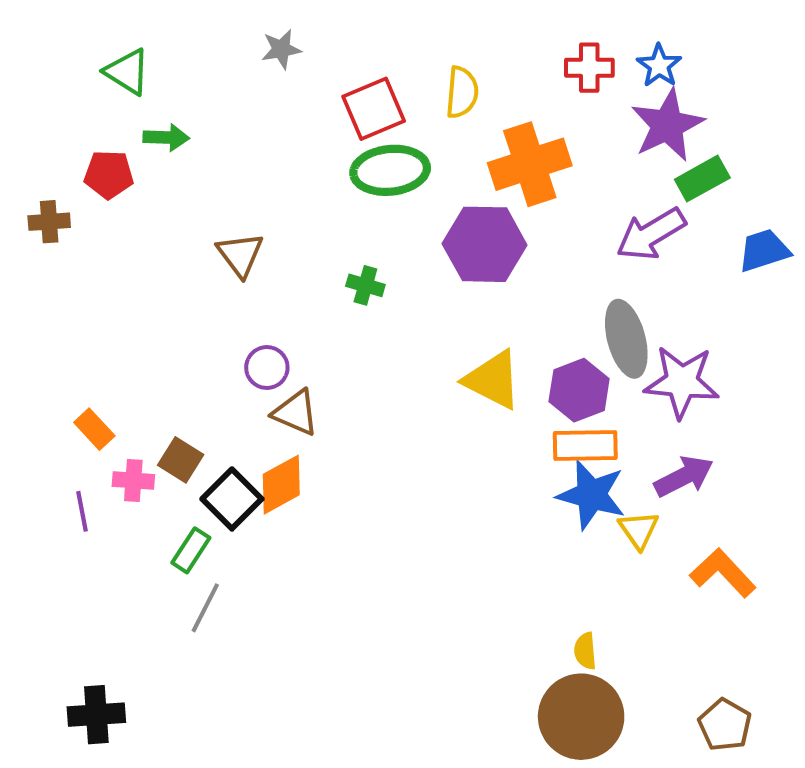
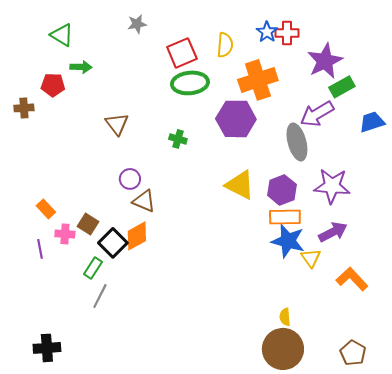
blue star: (659, 66) -> (267, 32), moved
gray ellipse: (626, 339) -> (297, 142), moved

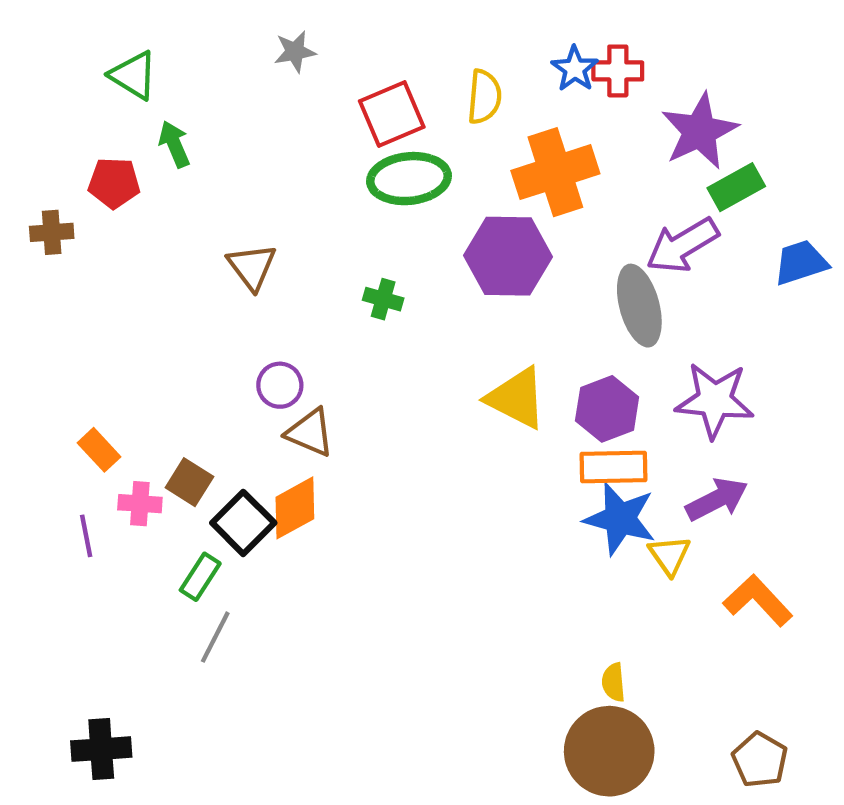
green arrow: (81, 67) -> (174, 144), turned -115

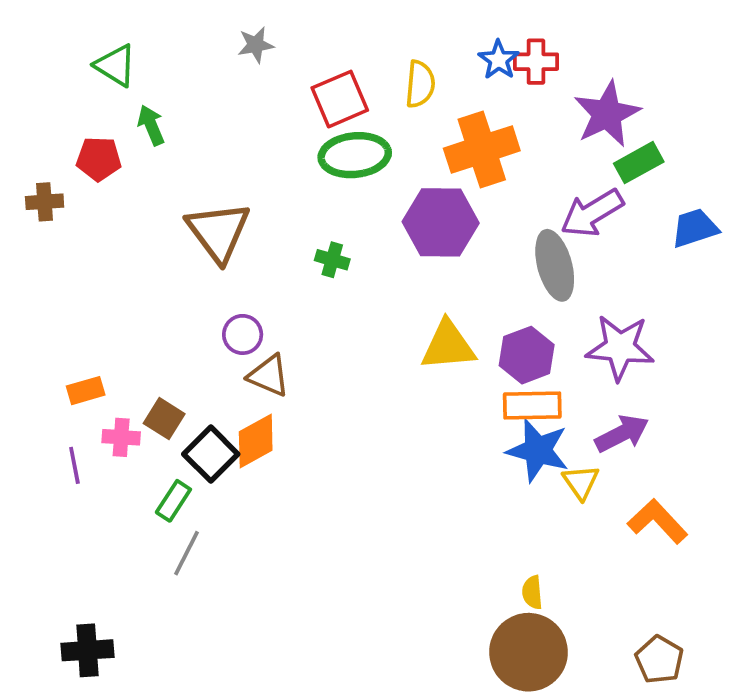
brown triangle: (252, 267) -> (218, 232), size x1.5
yellow triangle: (517, 398) -> (448, 346), turned -32
orange rectangle: (99, 450) -> (86, 391), turned -63

